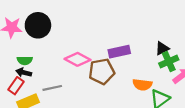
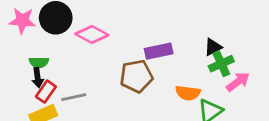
pink diamond: (78, 59) -> (92, 34), moved
black arrow: (24, 73) -> (38, 78), turned -112
red rectangle: (16, 86) -> (46, 92), moved

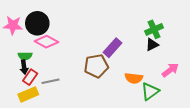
pink diamond: (92, 34) -> (46, 42), moved
purple rectangle: (159, 51) -> (112, 48), turned -36
green cross: (221, 64) -> (154, 29), moved

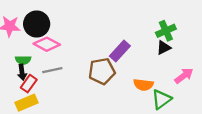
gray line: (50, 81) -> (52, 70), moved

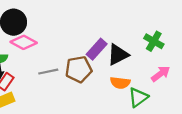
green cross: (166, 31) -> (154, 41), moved, turned -36
black triangle: (164, 48) -> (118, 55), moved, size x1.5
gray line: (52, 70) -> (48, 72), moved

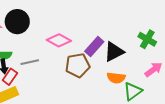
pink diamond: (24, 42) -> (59, 40), moved
gray line: (48, 72) -> (30, 62), moved

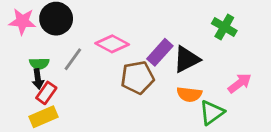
green cross: (147, 39) -> (224, 27), moved
gray line: (30, 62) -> (73, 59), moved, turned -42

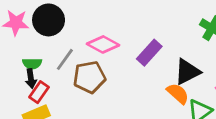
black triangle: (186, 59) -> (187, 72), moved
brown pentagon: (137, 77) -> (89, 77), moved
orange semicircle: (189, 94) -> (178, 93), turned -145

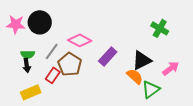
purple rectangle: (149, 53) -> (108, 56), moved
brown pentagon: (89, 77) -> (70, 64), turned -30
red rectangle: (39, 92) -> (53, 75), moved

